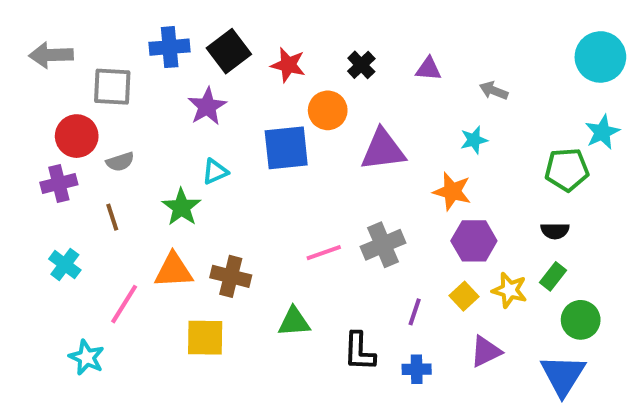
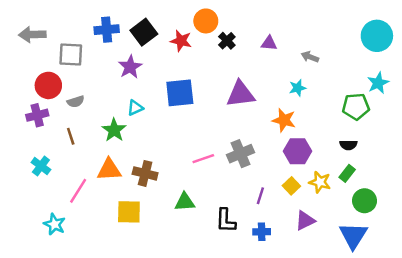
orange circle: (328, 110) -> (206, 21), moved

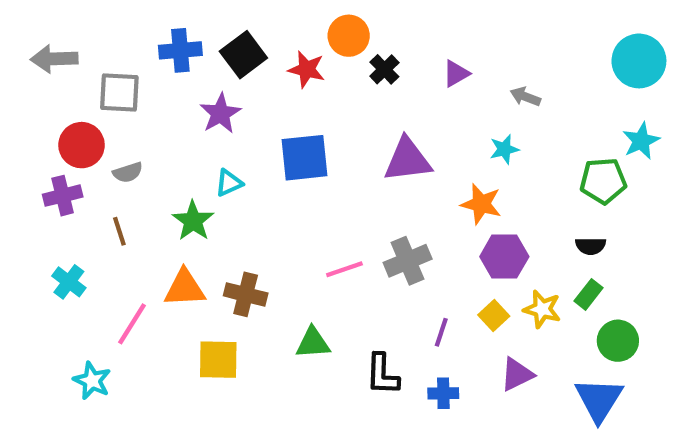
purple triangle: (269, 43) -> (456, 74), turned -35

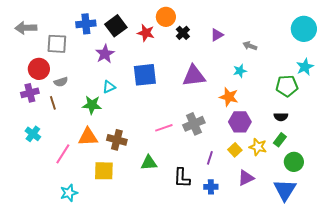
green star: (193, 221) -> (92, 105), turned -30
brown line: (119, 231) -> (53, 103), moved
cyan star: (92, 381) -> (69, 193), moved, turned 30

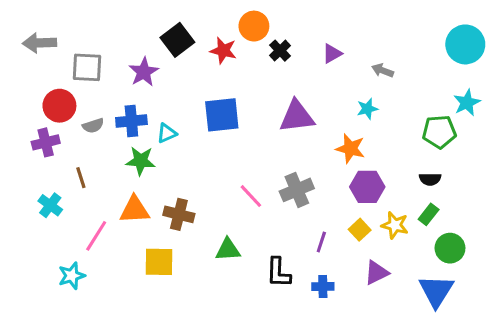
blue cross: (86, 24) -> (131, 121), moved
purple star: (105, 54) -> (144, 72), moved
brown line: (53, 103) -> (81, 178), moved
pink line: (164, 128) -> (251, 196), turned 66
cyan star: (69, 193) -> (72, 276), moved

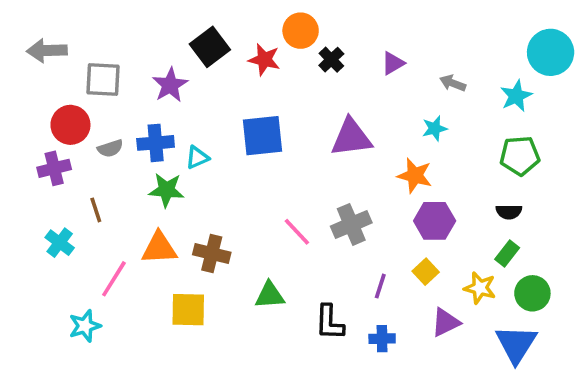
cyan star: (467, 103) -> (516, 96), moved
yellow star: (395, 225) -> (480, 288), moved

